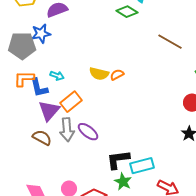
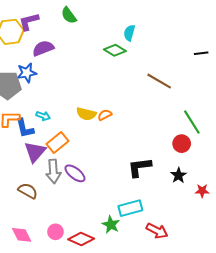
brown semicircle: (42, 138) -> (28, 191), moved
black L-shape: (118, 160) -> (140, 167), moved

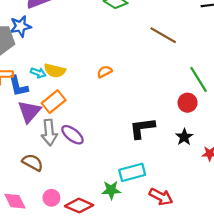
yellow semicircle: (86, 114) -> (55, 71), moved
brown semicircle: (28, 191) -> (33, 162), moved
green star: (111, 225) -> (111, 190), turned -30

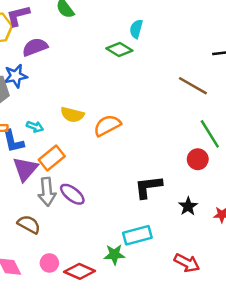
brown line: (163, 35) -> (193, 86), moved
yellow semicircle: (55, 71) -> (72, 115), moved
orange semicircle: (105, 72) -> (107, 125), size x1.6
black star: (184, 137) -> (188, 206), moved
red arrow: (161, 197) -> (187, 263), moved

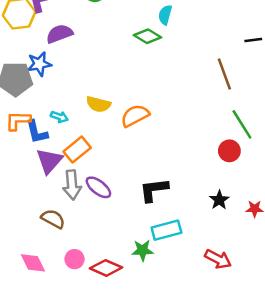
brown line: (193, 86) -> (224, 74), turned 40
black L-shape: (148, 187) -> (154, 190), moved

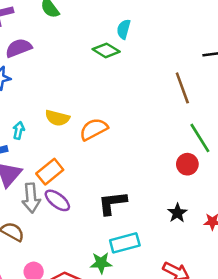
cyan arrow: (59, 117) -> (19, 130), turned -98
orange rectangle: (77, 150) -> (50, 172), moved

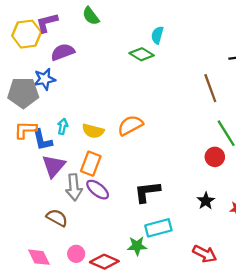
yellow semicircle: (57, 118) -> (93, 131), moved
orange rectangle: (50, 172) -> (91, 164), turned -30

